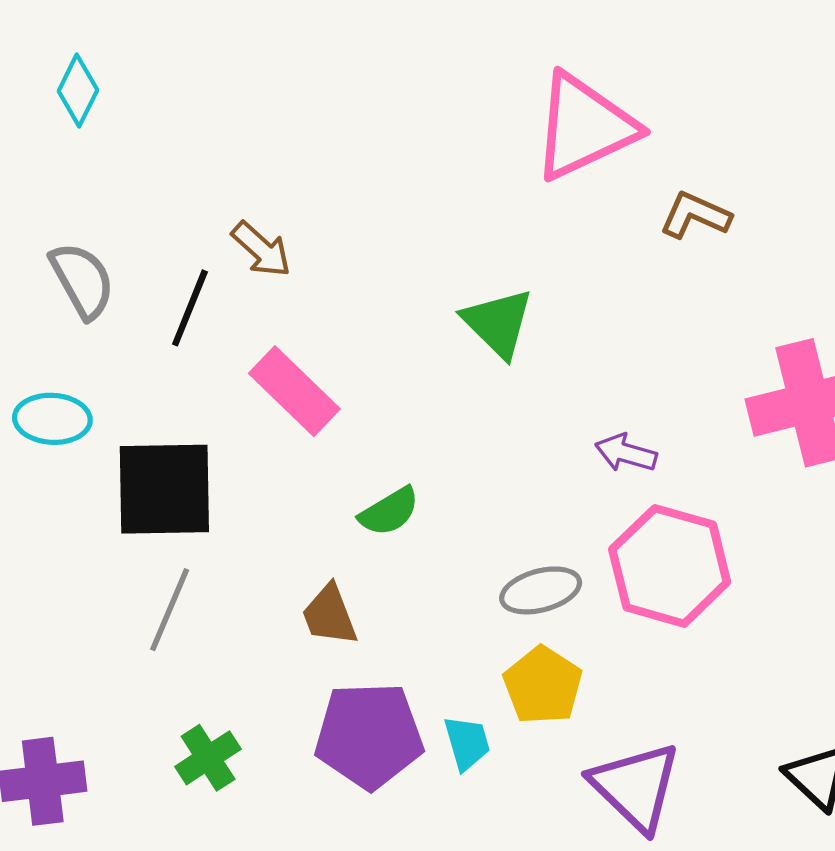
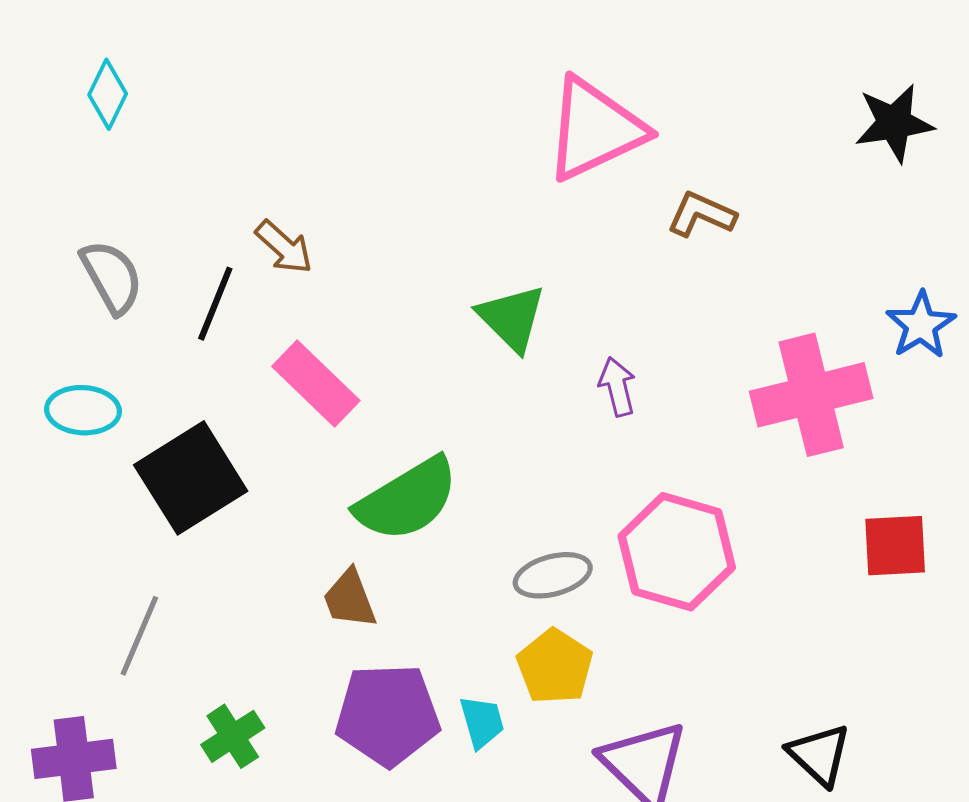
purple arrow: (626, 453) -> (617, 387), moved, turned 60
black square: (164, 489) -> (191, 478), turned -31
green semicircle: (389, 512) -> (407, 499), size x1.8
gray line: (170, 610) -> (139, 636), moved

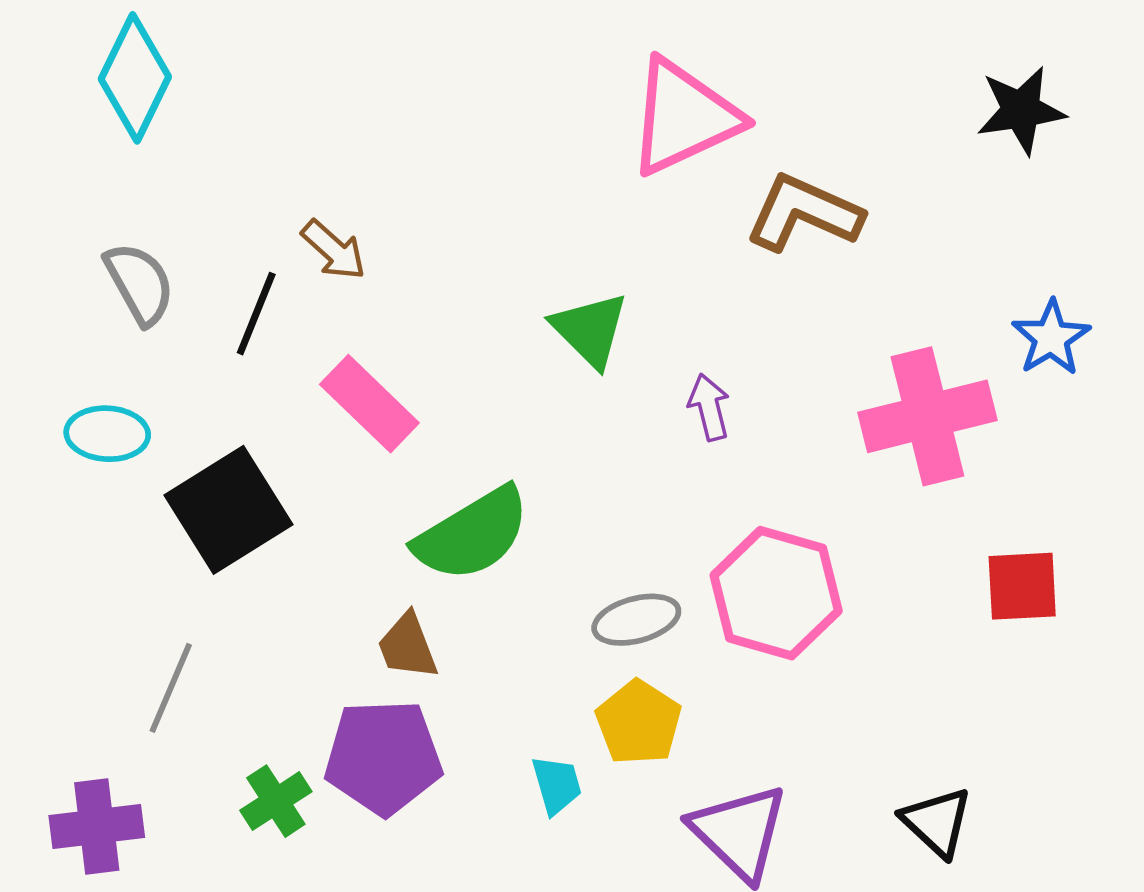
cyan diamond: (108, 94) -> (135, 78), size x1.6
brown L-shape: (701, 214) -> (804, 213), size x1.5
purple pentagon: (388, 715) -> (383, 757), moved

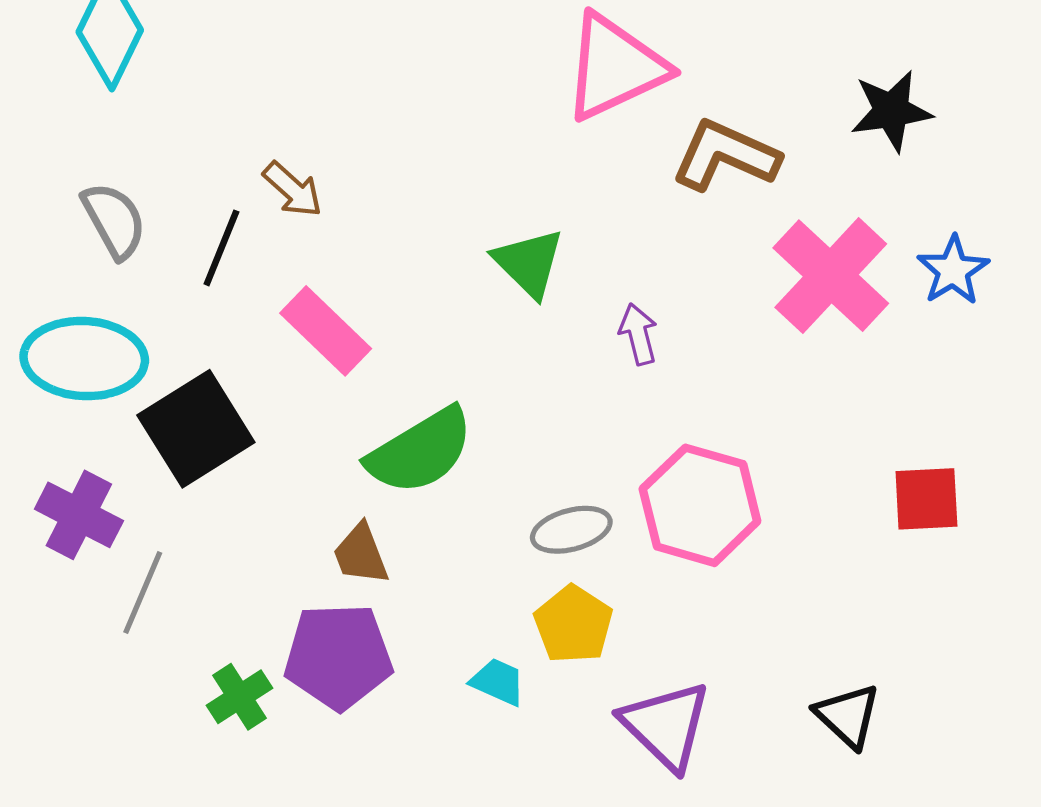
black star: (1021, 110) -> (891, 111), moved
pink cross: (927, 416) -> (831, 276), moved, turned -33
cyan ellipse: (107, 434) -> (84, 359), size x1.6
cyan trapezoid: (557, 785) -> (498, 682), turned -50
purple cross: (97, 826) -> (79, 515), moved, turned 34

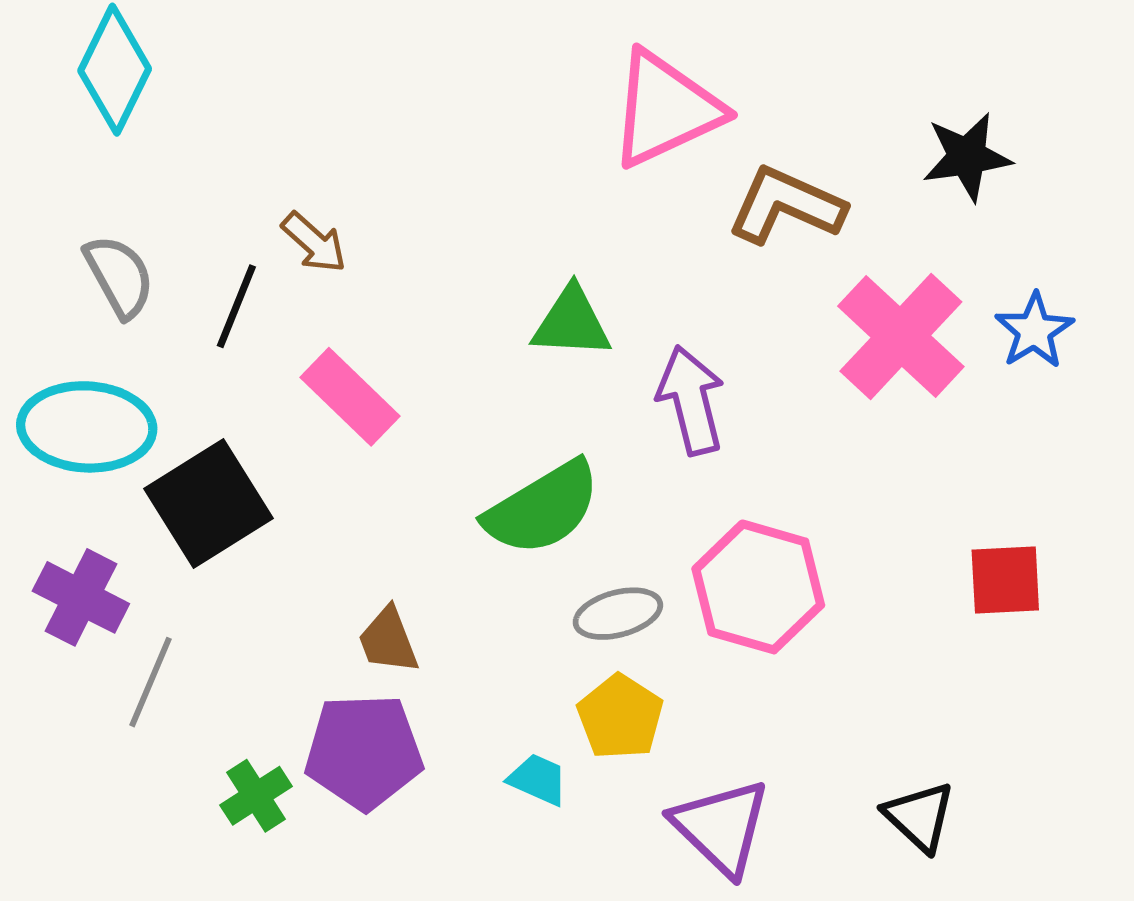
green triangle: (529, 263) -> (572, 323), turned -42
purple arrow: (638, 334) -> (691, 400), size x1.6
green semicircle: (420, 451) -> (543, 508), moved

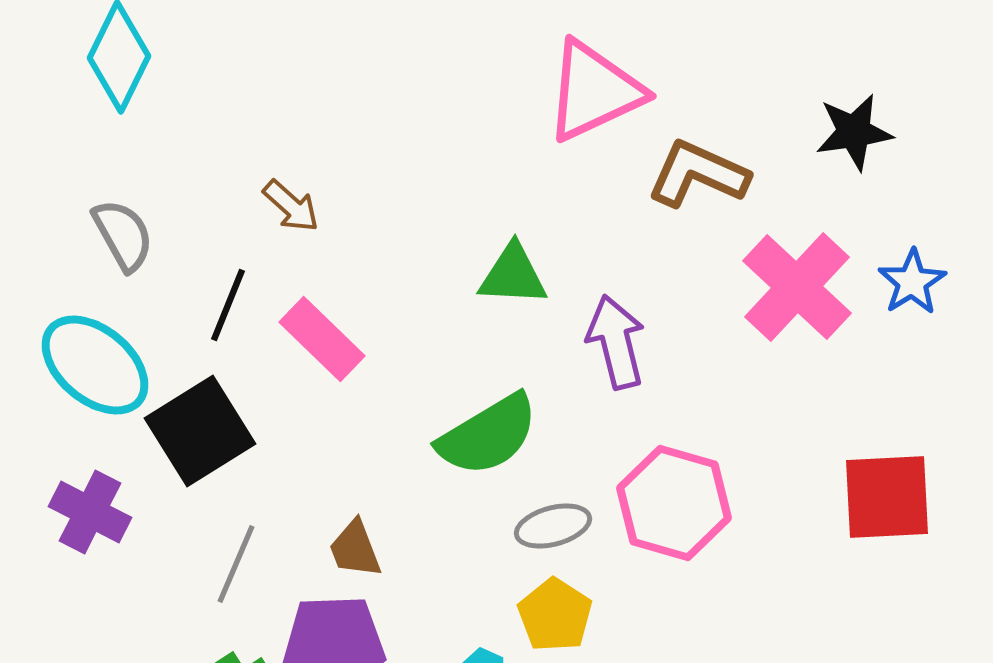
black line: (236, 306) -> (228, 305), moved
cyan ellipse: (87, 427) -> (95, 365), turned 37
red square: (1005, 580) -> (887, 497), size x1.4
gray line: (151, 682) -> (236, 564), moved

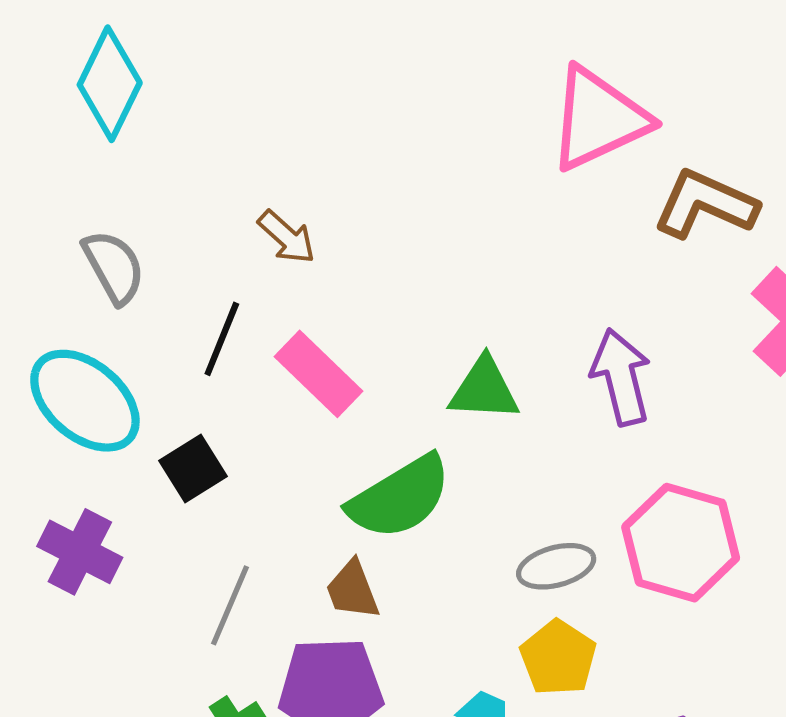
green triangle: (513, 275) -> (484, 389), moved
black square: (200, 431) -> (193, 469), size x0.6
green semicircle: (488, 435) -> (400, 497), moved

